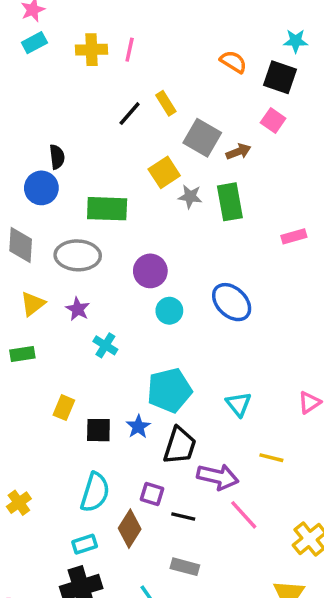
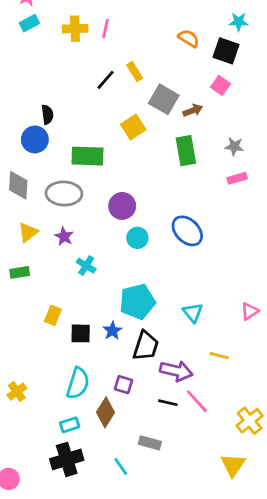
gray star: (190, 197) -> (234, 146), moved
black line: (183, 517) -> (168, 403), moved

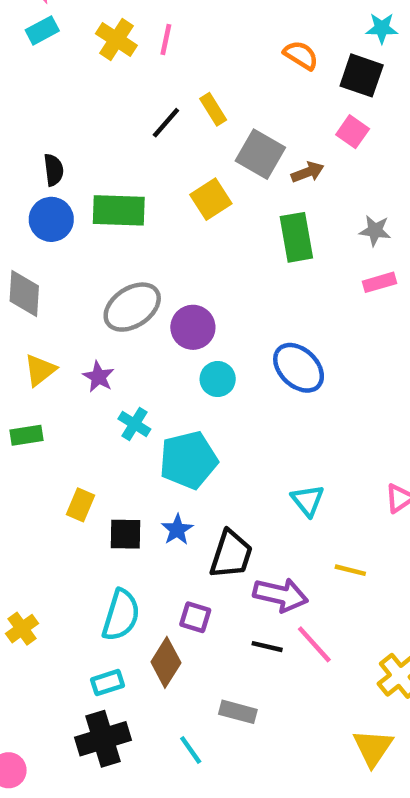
yellow cross: (75, 29) -> (116, 39), turned 35
black semicircle: (47, 115) -> (53, 170), moved
green rectangle: (88, 156) -> (119, 210), moved
gray ellipse: (64, 194) -> (132, 307), moved, turned -36
cyan pentagon: (137, 302) -> (188, 460), moved

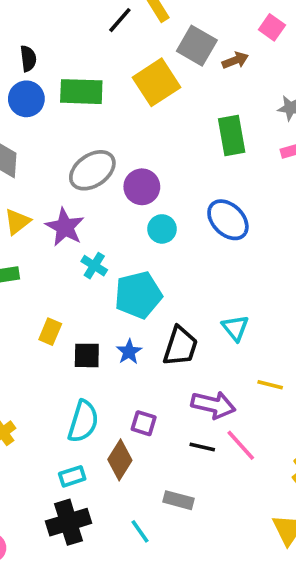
yellow square: (211, 199) -> (156, 82), size x1.4
green rectangle: (296, 237) -> (232, 135), moved
purple star: (98, 377) -> (65, 227), size x1.5
black trapezoid: (231, 554) -> (180, 346), moved

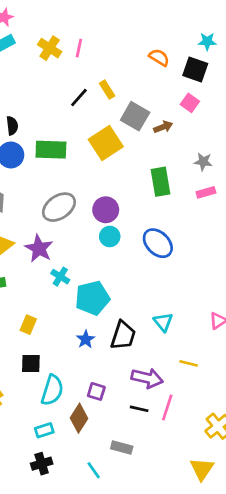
purple circle: (142, 187) -> (106, 210), moved
cyan circle: (162, 229) -> (110, 236), moved
black square: (87, 355) -> (31, 363), moved
pink line: (241, 445) -> (167, 408), turned 60
black cross: (69, 522) -> (42, 464), size x0.7

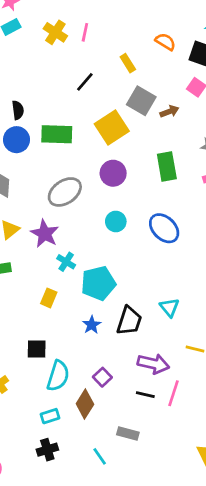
yellow rectangle: (107, 90) -> (128, 63), moved
purple circle: (106, 210) -> (113, 173), moved
yellow rectangle: (28, 325) -> (49, 298), moved
purple square: (96, 391) -> (102, 377), turned 30

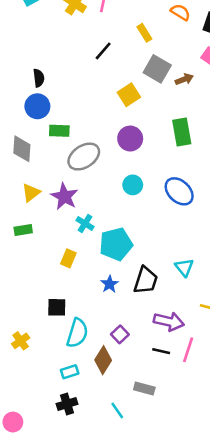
yellow square: (112, 128) -> (129, 95), size x0.7
green rectangle: (57, 134) -> (59, 131), moved, size x0.7

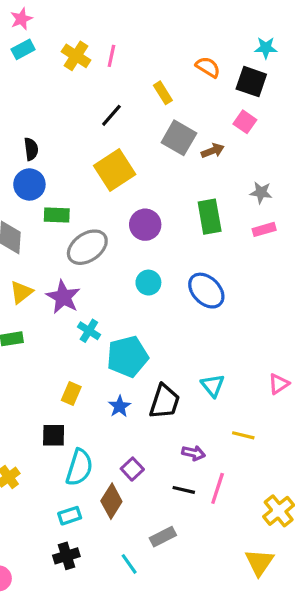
yellow square: (129, 95) -> (115, 170), moved, size x1.4
yellow rectangle: (68, 258) -> (71, 393), moved
purple arrow: (169, 321) -> (193, 453), size x0.6
gray rectangle: (144, 389) -> (163, 537), turned -42

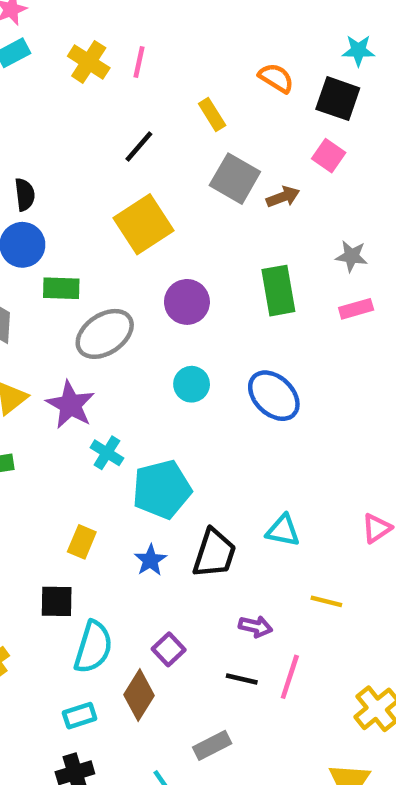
cyan triangle: (213, 385) -> (283, 531), turned -40

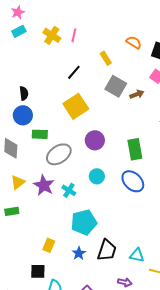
green rectangle: (278, 291) -> (135, 149), moved
cyan cross: (107, 453) -> (69, 190), moved
cyan triangle: (283, 531) -> (137, 255), moved

